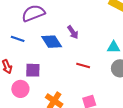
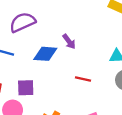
blue diamond: (52, 42) -> (45, 54), turned -50

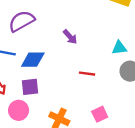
blue diamond: (45, 54) -> (33, 60), moved

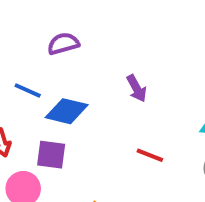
purple semicircle: (22, 21) -> (63, 44), size x0.7

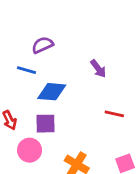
blue line: (28, 90) -> (26, 70), moved

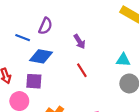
purple semicircle: (42, 45) -> (45, 26), moved, turned 133
red line: (114, 114) -> (82, 70), moved, turned 40

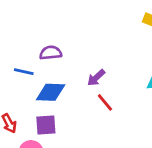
purple semicircle: (45, 26) -> (51, 53), turned -112
purple arrow: (79, 42) -> (96, 78), moved, turned 88

